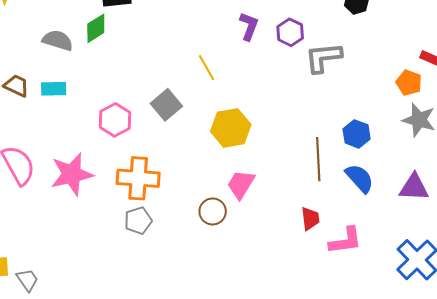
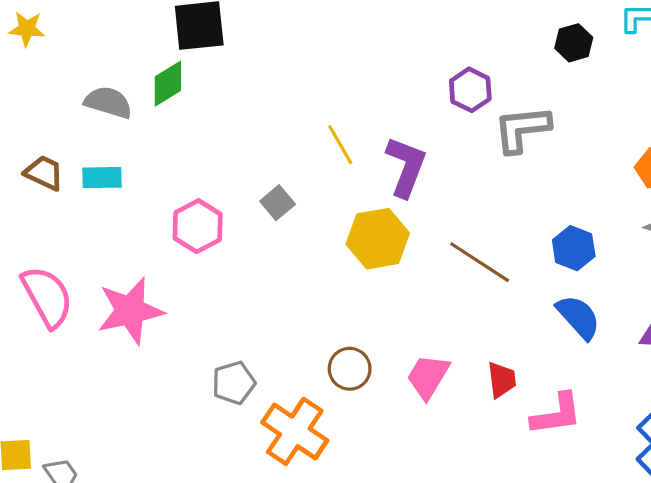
purple L-shape: (249, 26) -> (406, 167), moved, size x1.4
gray square: (166, 105) -> (278, 203), size x0.7
brown line: (318, 159) -> (480, 262), moved, turned -54
orange cross: (138, 178) -> (295, 431), moved, turned 30
pink trapezoid: (241, 184) -> (428, 377), moved

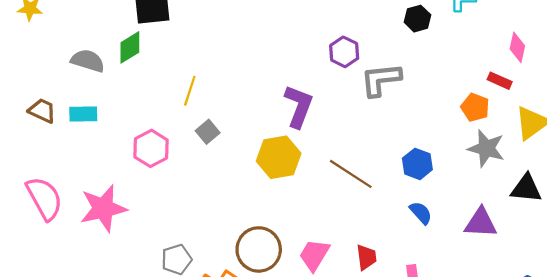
yellow line: (340, 145) -> (190, 91), moved, turned 48
blue semicircle: (578, 317) -> (421, 213), size x0.7
brown circle: (350, 369) -> (259, 249), size x1.5

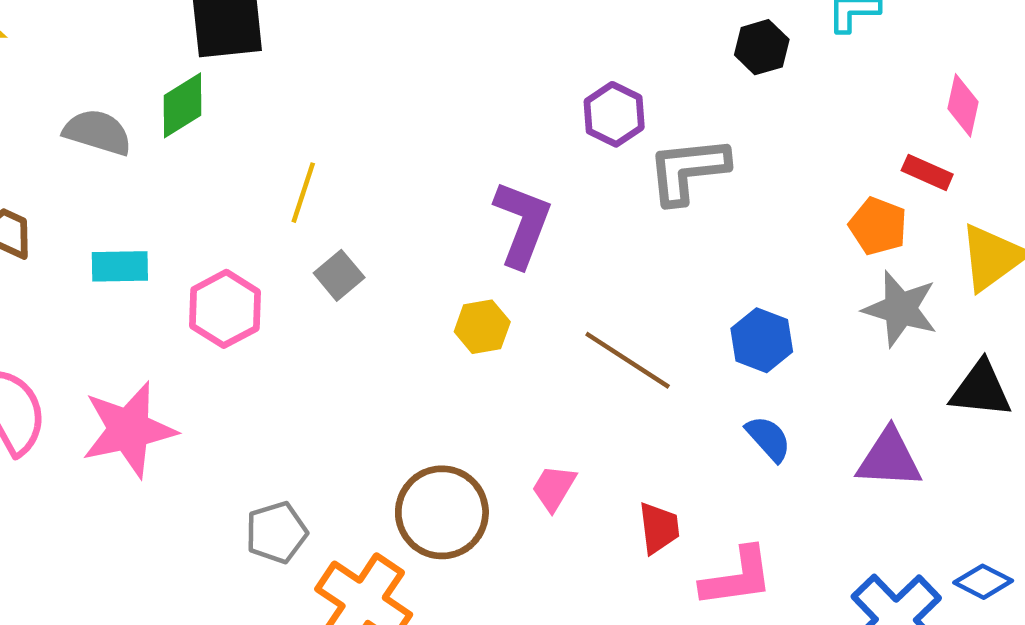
cyan rectangle: (83, 114) -> (120, 266), moved
yellow hexagon: (279, 157) -> (482, 327), size x0.6
pink trapezoid: (314, 255) -> (554, 488), moved, size x0.7

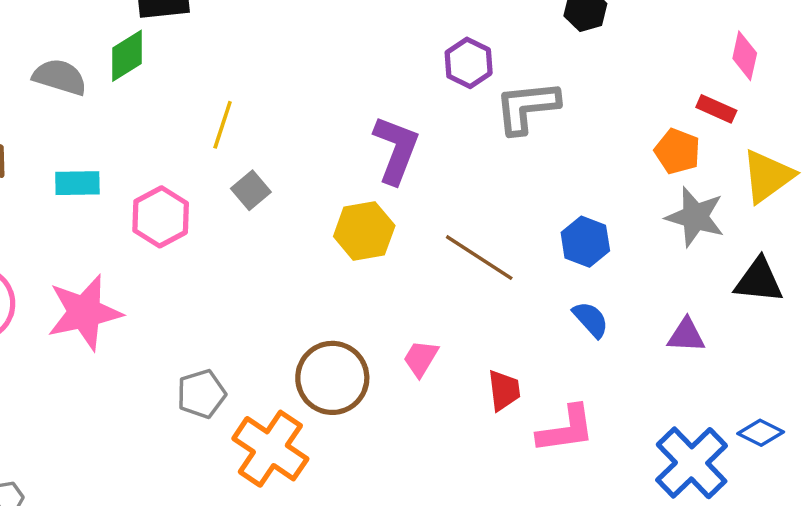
yellow hexagon: (482, 327) -> (364, 231), size x1.4
purple triangle: (889, 459) -> (686, 335), size x0.7

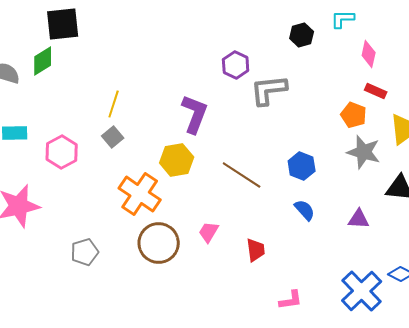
pink diamond: (745, 56) -> (369, 54), moved
yellow line: (223, 125) -> (114, 104), moved
pink L-shape: (566, 429) -> (291, 300), moved, size x0.7
orange cross: (270, 449) -> (140, 194), moved

